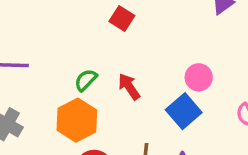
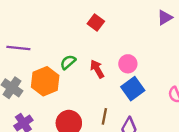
pink circle: (199, 77) -> (128, 64), moved
orange hexagon: (77, 120) -> (45, 81), moved

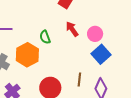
green semicircle: (68, 62) -> (45, 37), turned -64
red arrow: (97, 69) -> (72, 29), moved

